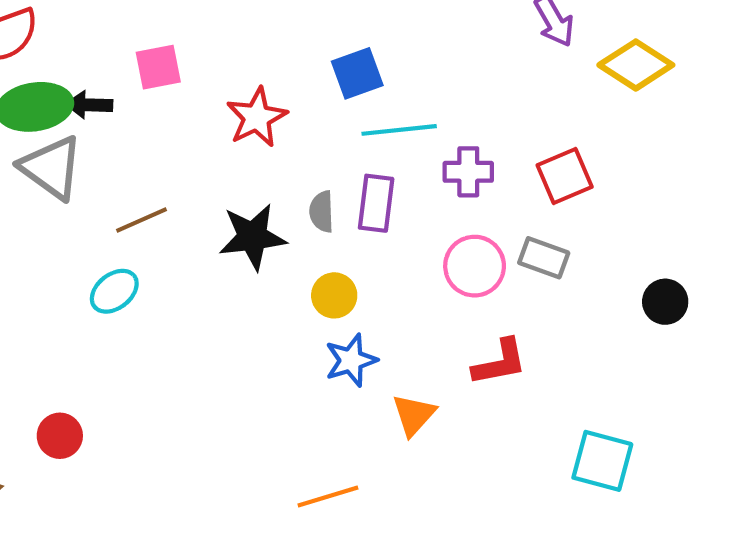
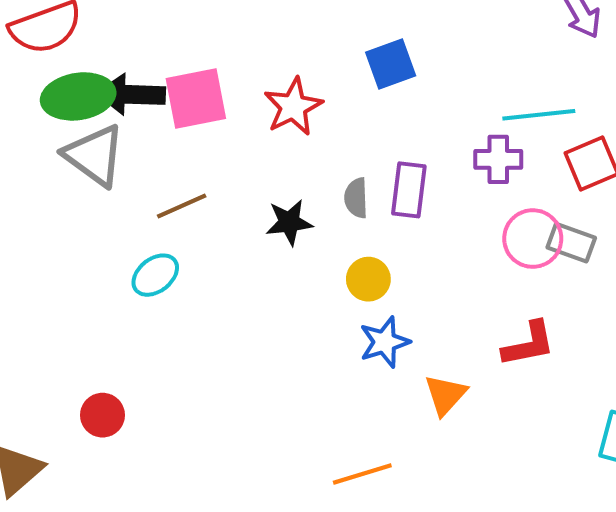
pink square: (158, 67) -> (196, 99), moved, size x1.4
black arrow: (89, 105) -> (131, 94), size x1.5
cyan line: (399, 130) -> (539, 115), moved
black star: (253, 237) -> (289, 222), size x0.7
pink circle: (475, 266) -> (533, 239), moved

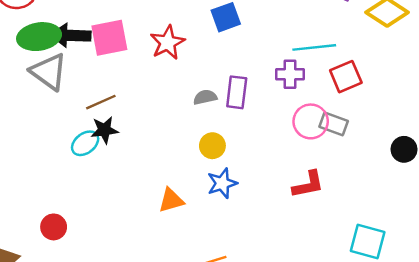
gray semicircle: (356, 198) -> (205, 97), turned 80
black star: (289, 222) -> (105, 130), moved
orange triangle: (445, 395) -> (171, 200), moved, turned 32

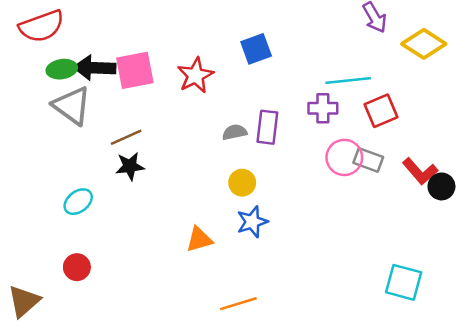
green ellipse: (39, 37) -> (62, 69), size x0.7
cyan ellipse: (85, 143) -> (78, 202), moved
red L-shape: (308, 184) -> (420, 171), moved, turned 60

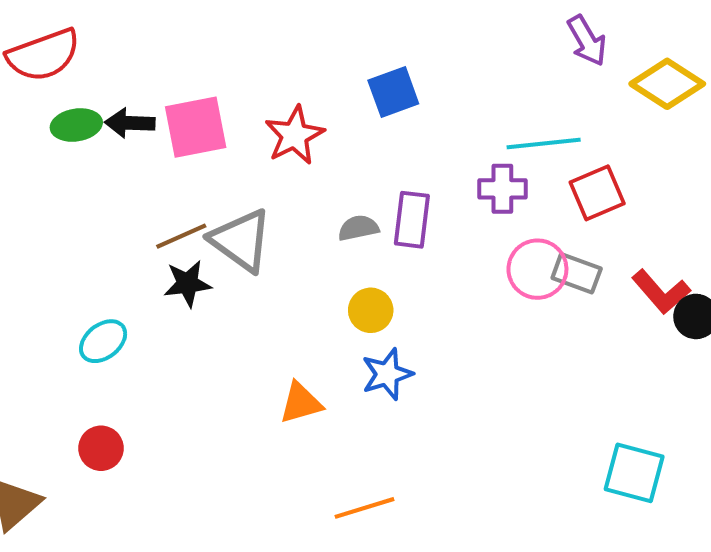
black arrow: (95, 68) -> (130, 123), size x0.7
gray triangle: (72, 106) -> (241, 240), moved

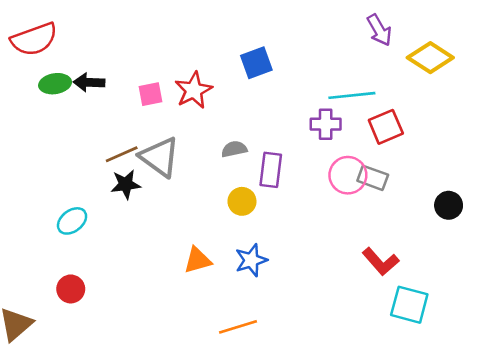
pink square: (196, 127) -> (150, 94), moved, size x0.6
purple rectangle: (412, 220) -> (271, 170), moved
red L-shape: (661, 292) -> (381, 261), moved
blue star: (387, 374) -> (251, 260), moved

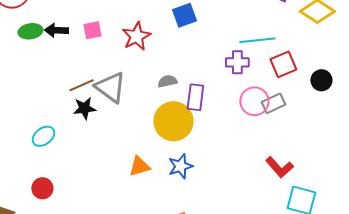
pink square: (150, 94) -> (92, 30), moved
gray rectangle: (373, 178) -> (273, 103), turned -45
yellow circle: (242, 201) -> (173, 121), size x1.8
black circle: (449, 205) -> (321, 80), moved

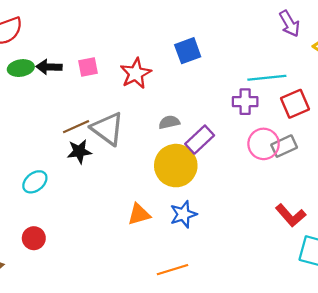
purple rectangle: (195, 97) -> (200, 140), turned 40

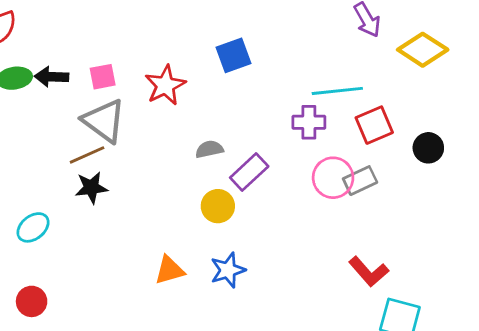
gray triangle: (107, 129) -> (104, 121), moved
yellow circle: (176, 166) -> (218, 206), size x0.6

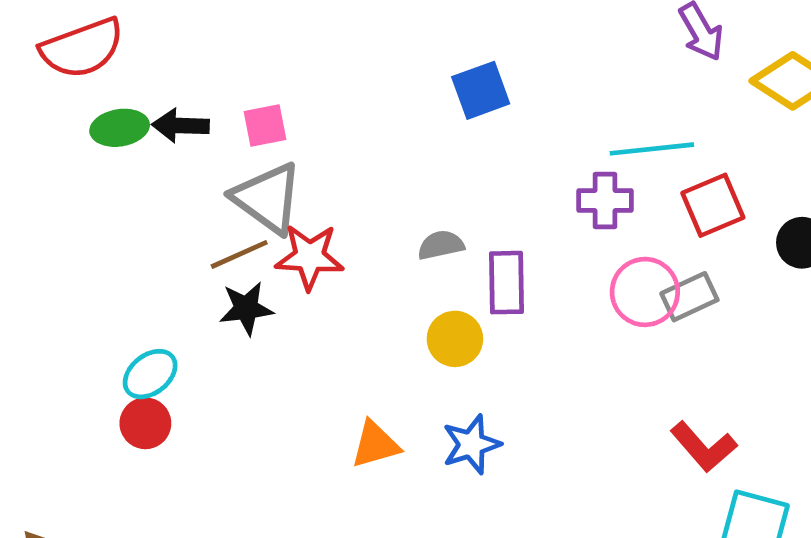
red star: (165, 85) -> (310, 257), moved, turned 30
purple rectangle: (249, 172) -> (507, 283), turned -48
red circle: (32, 301) -> (145, 423), moved

